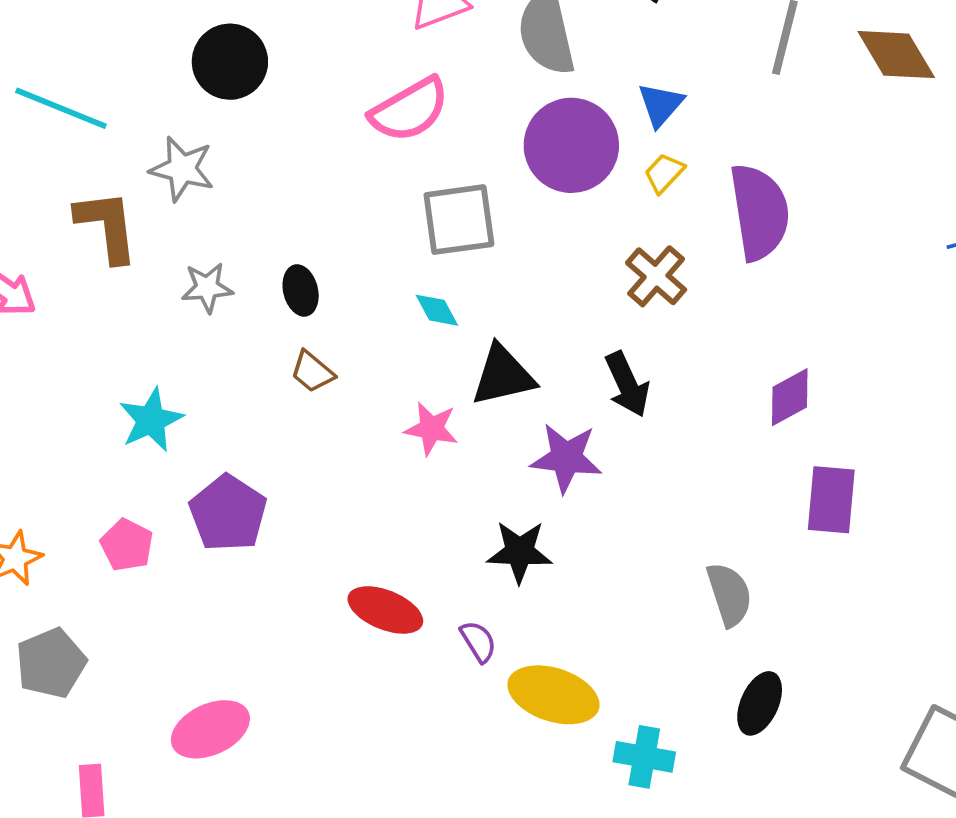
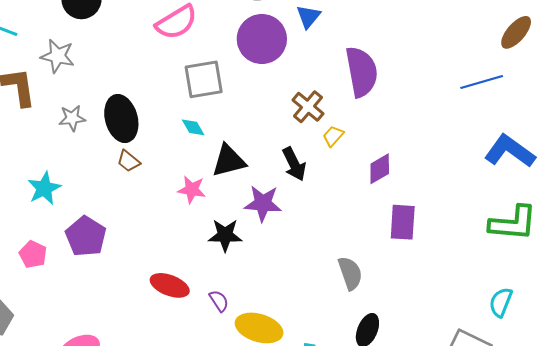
yellow trapezoid: (664, 173) -> (333, 136), moved
black ellipse: (301, 290) -> (121, 119), size x1.8
black star: (520, 552) -> (225, 235), moved

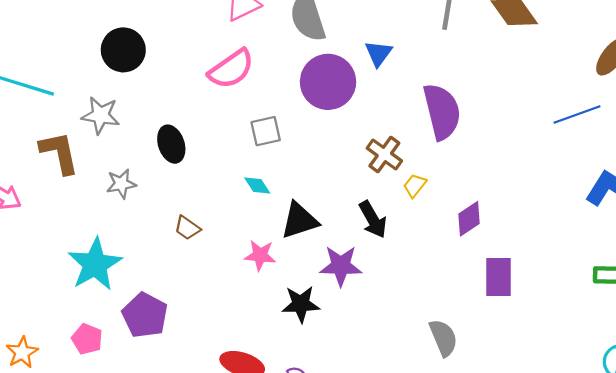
gray square: (204, 79) -> (266, 131), size x0.7
black ellipse: (121, 119) -> (171, 144), moved, size x0.7
cyan star: (44, 188) -> (95, 264), size x1.4

